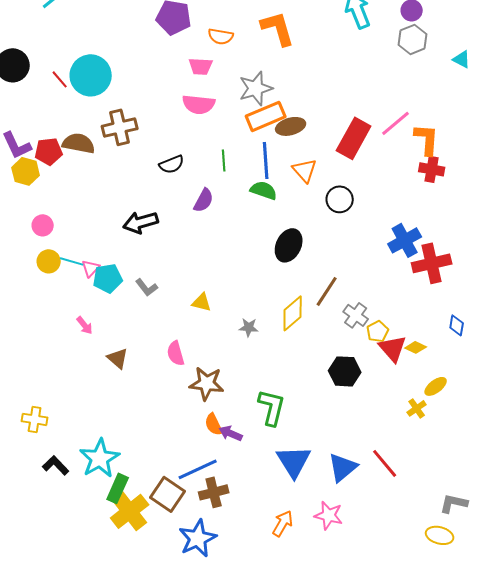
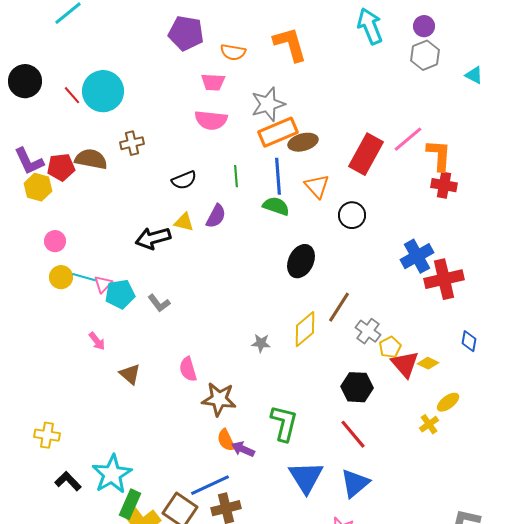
brown cross: (120, 127) -> (132, 143), size x0.7
yellow triangle: (202, 302) -> (184, 222), moved
red line: (385, 463) -> (353, 434), moved

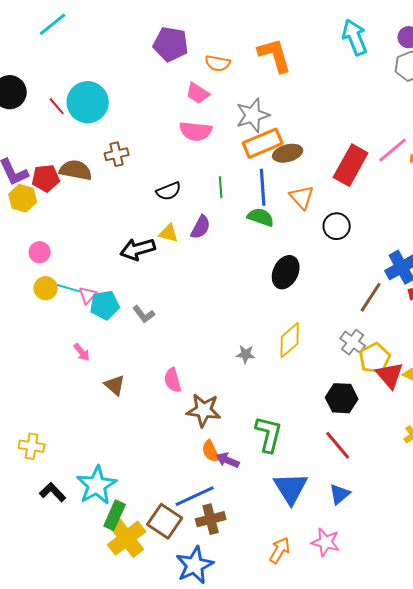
pink trapezoid: (213, 82) -> (198, 93), turned 30
brown line: (339, 307) -> (371, 297), moved
yellow pentagon: (390, 347) -> (375, 358), size x1.4
blue triangle: (355, 483) -> (340, 494), size x0.7

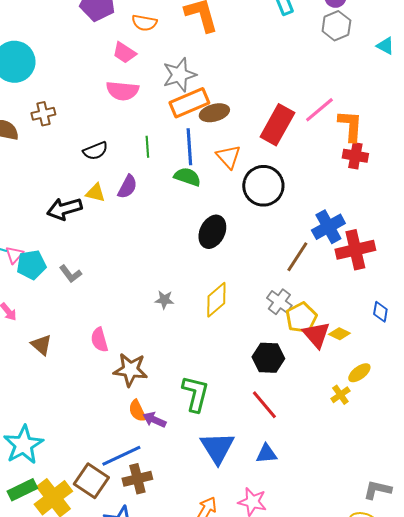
black circle: (337, 226) -> (263, 186), size x1.5
gray star: (246, 354) -> (164, 300), moved
blue triangle: (340, 494) -> (266, 454), turned 35
green rectangle: (115, 515) -> (22, 490), moved, turned 40

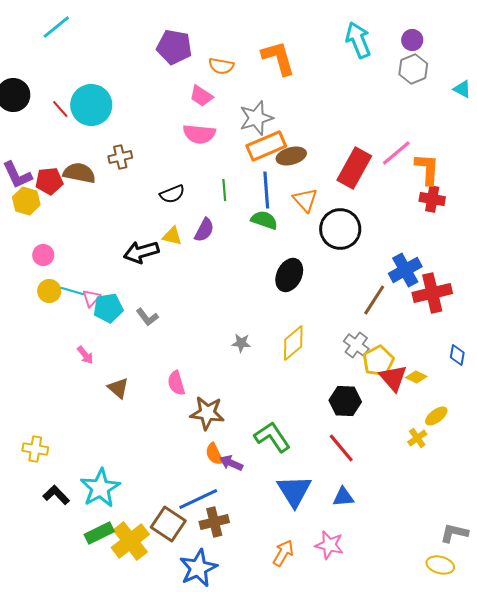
green L-shape: (195, 394) -> (272, 437), turned -48

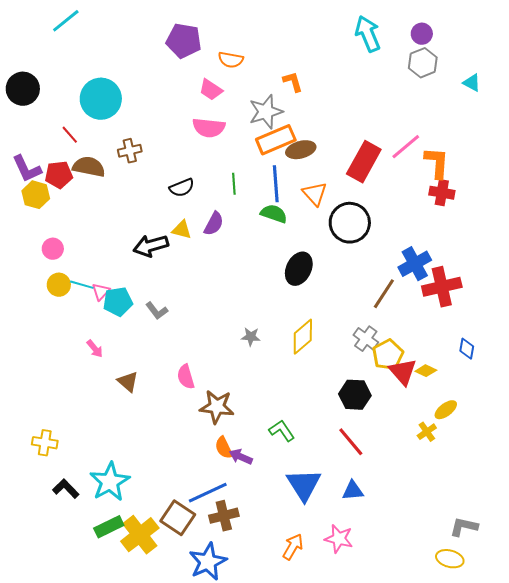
orange L-shape: (278, 58) -> (293, 82), moved, size x0.6
red line: (60, 109) -> (70, 135), moved
green L-shape: (272, 437) -> (282, 431), size x0.7

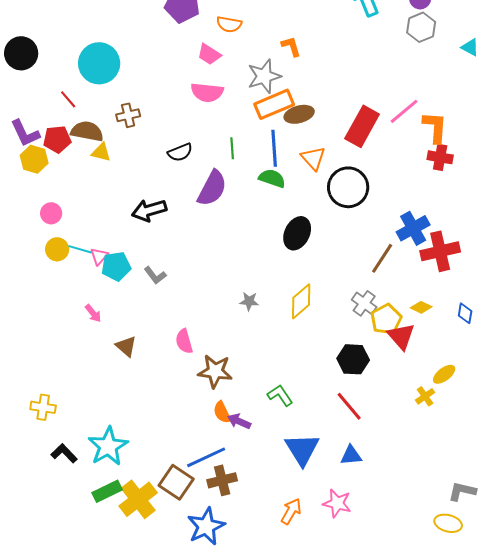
purple semicircle: (214, 224) -> (212, 188), size x1.5
yellow triangle: (182, 230) -> (101, 152), moved
yellow diamond: (426, 371) -> (421, 307), moved

